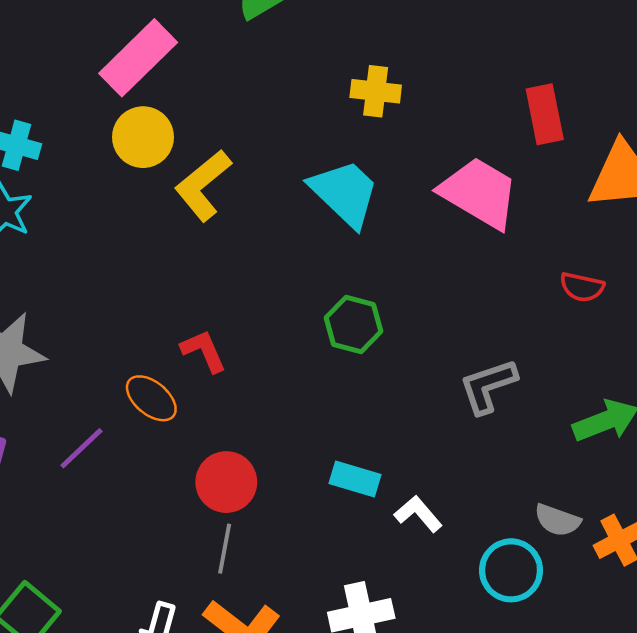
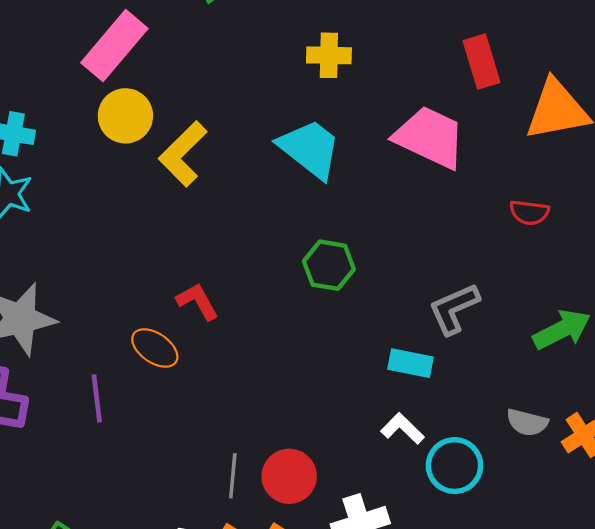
purple line: (81, 448) -> (97, 398), turned -48
cyan rectangle: (355, 479) -> (410, 363), moved
red circle: (226, 482) -> (289, 476), moved
cyan circle: (511, 570) -> (454, 466), moved

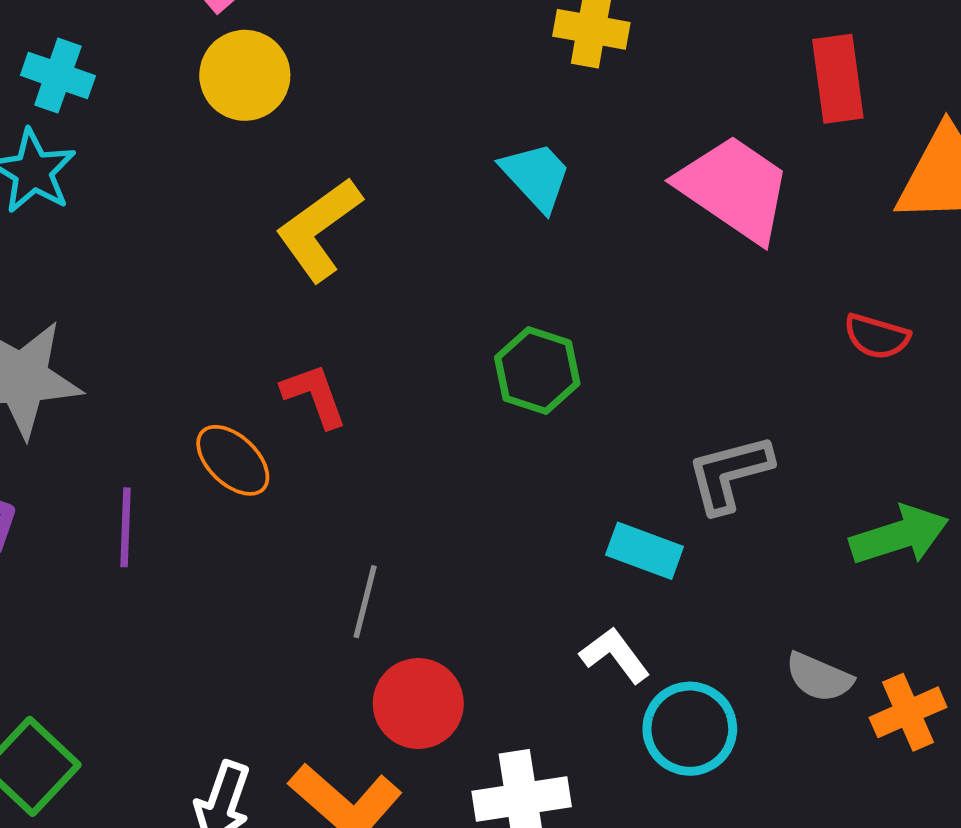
cyan trapezoid: (310, 149) -> (536, 176), size x0.7
yellow L-shape: (183, 154) -> (319, 229), moved
gray line: (233, 476) -> (365, 602), moved

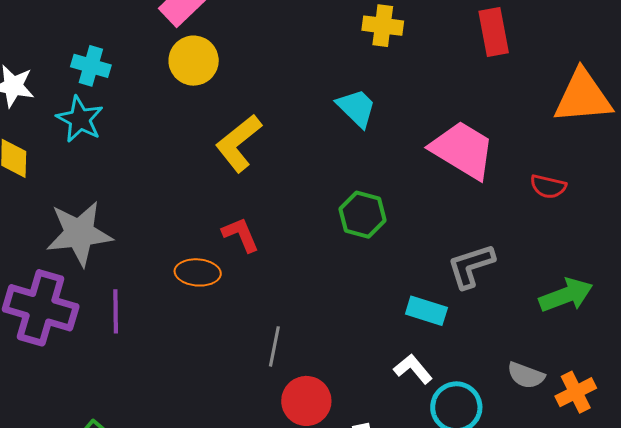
red rectangle: (838, 79) -> (494, 32), moved
pink trapezoid: (734, 188) -> (463, 150), moved
orange ellipse: (233, 460) -> (198, 272), turned -36
purple line: (125, 527) -> (116, 311), moved

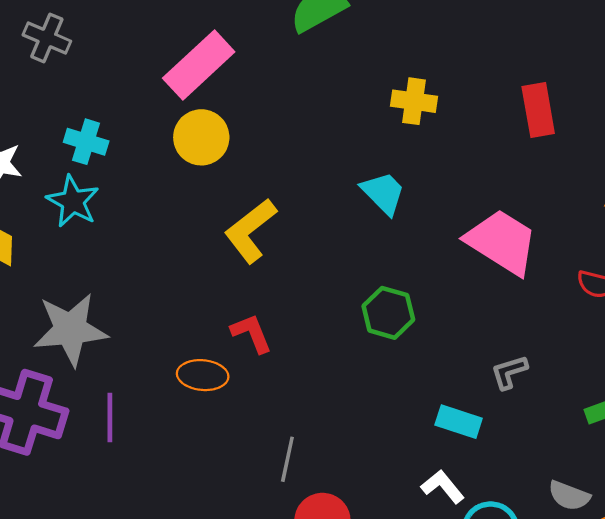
gray L-shape: (471, 266) -> (509, 372), size x0.7

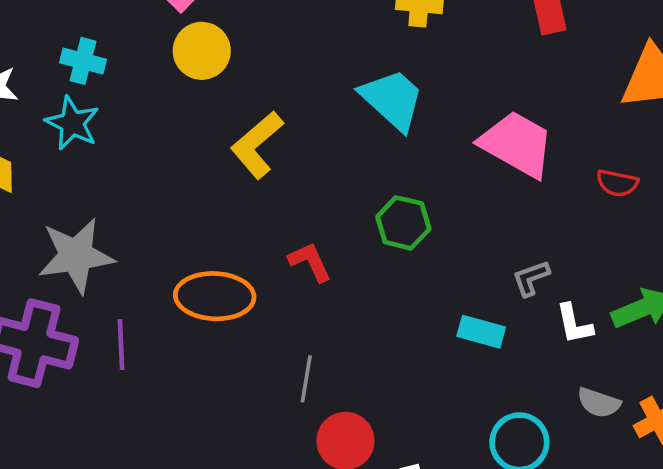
cyan trapezoid: (383, 193) -> (392, 99), size x1.4
red L-shape: (251, 333) -> (310, 262), moved
orange ellipse: (203, 375) -> (215, 296), size x1.5
white L-shape: (443, 487) -> (574, 324), moved, turned -150

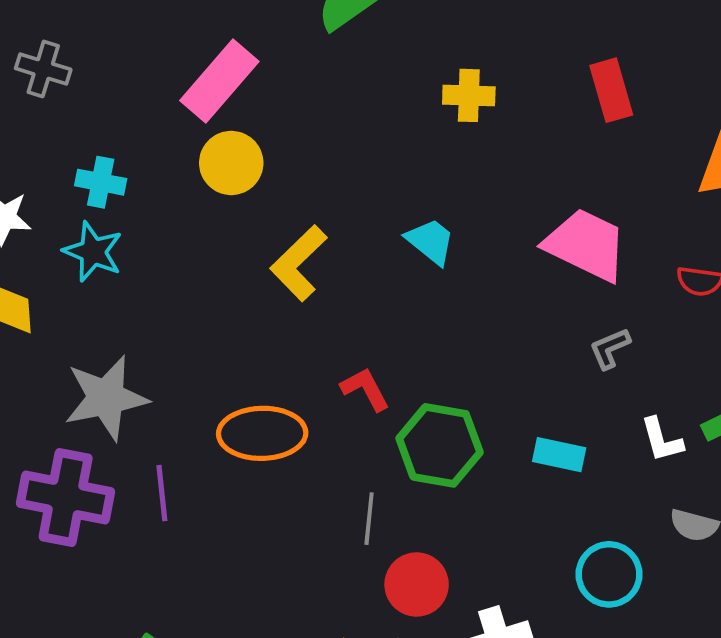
cyan trapezoid: (392, 99) -> (431, 241), moved, size x0.7
green hexagon: (403, 223) -> (440, 445), moved, size x1.4
gray L-shape: (531, 278) -> (610, 348), moved

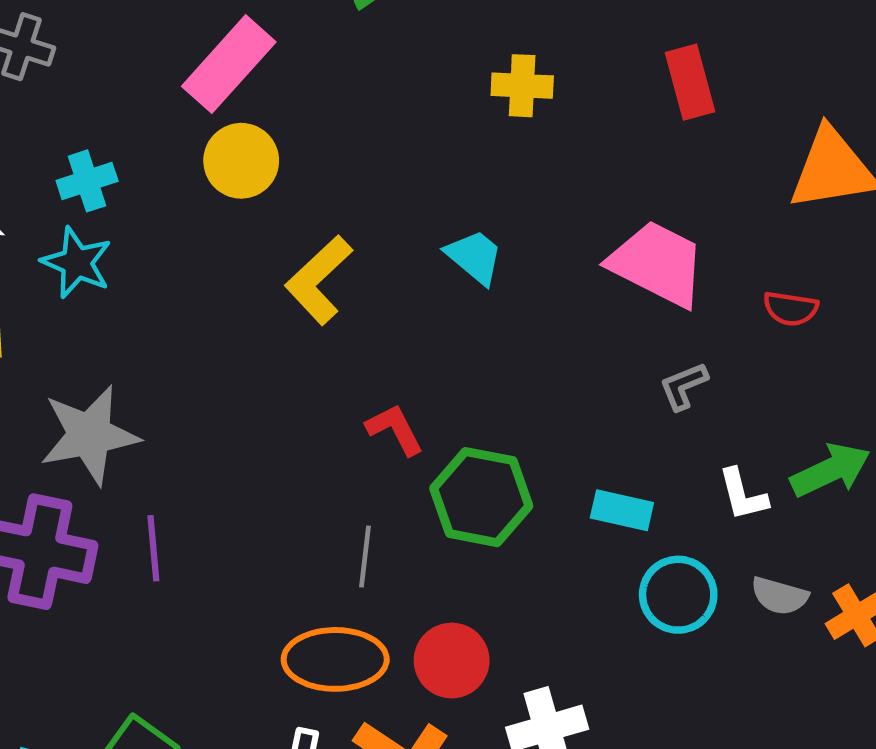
cyan cross: (101, 182) -> (87, 181), turned -30
orange ellipse: (262, 433) -> (335, 659), moved
gray line: (369, 519) -> (365, 556), moved
cyan circle: (609, 574) -> (678, 595), moved

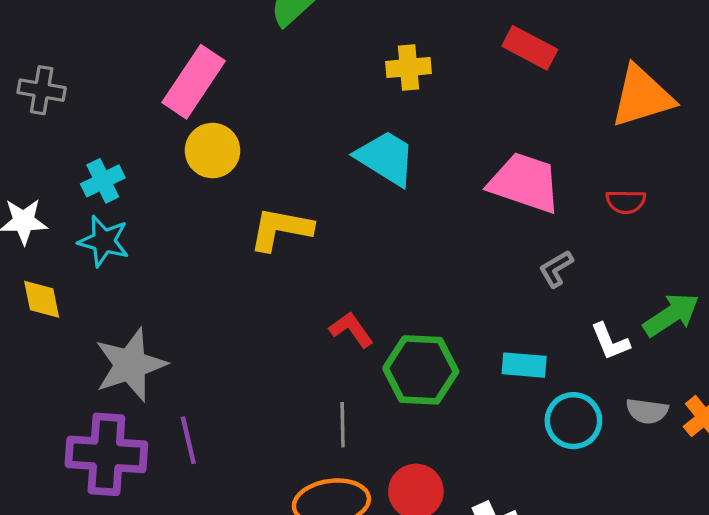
red rectangle: (690, 82) -> (530, 48), turned -39
cyan trapezoid: (474, 257) -> (386, 158), moved, size x1.4
yellow L-shape: (319, 280) -> (281, 229), turned 62

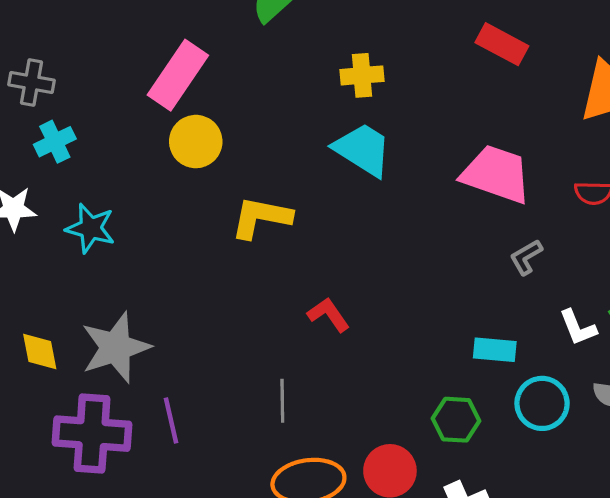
yellow cross: (409, 67) -> (362, 75), moved
cyan cross: (103, 181) -> (55, 142), moved
yellow diamond: (42, 299) -> (40, 352), moved
green hexagon: (421, 370) -> (456, 420), moved, size x0.7
gray line: (343, 425) -> (282, 401), moved

